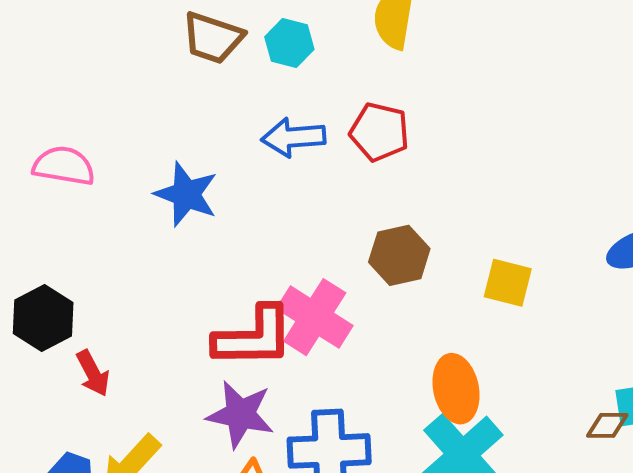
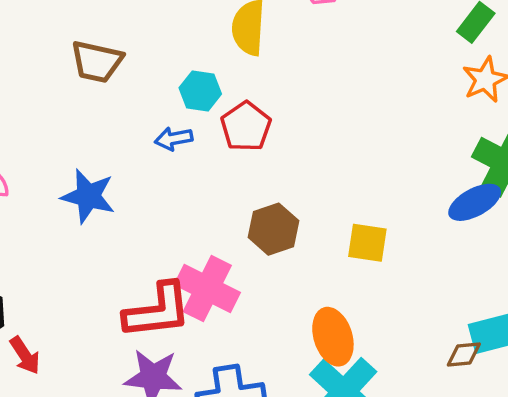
cyan hexagon: (289, 43) -> (200, 91), moved
red pentagon: (380, 132) -> (246, 127), turned 30
blue arrow: (293, 137) -> (174, 139), size x0.7

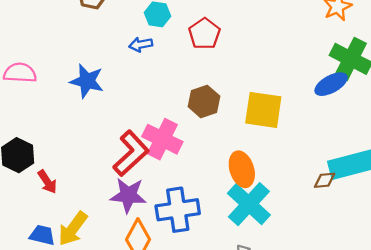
red pentagon: (246, 127) -> (204, 34), moved
yellow square: (367, 243) -> (263, 110), size x1.5
red L-shape: (157, 311) -> (131, 153), turned -36

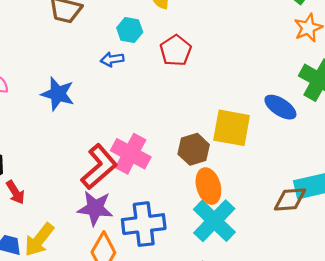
blue ellipse: (331, 84) -> (280, 107), moved, turned 60
brown hexagon: (204, 101) -> (194, 149), moved
brown diamond: (325, 180) -> (290, 199), size x1.5

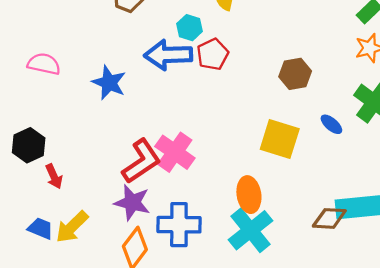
red pentagon: (176, 51) -> (213, 54), moved
blue arrow: (112, 59) -> (168, 55), size x2.0
blue ellipse: (280, 107) -> (331, 124), size x0.7
brown hexagon: (194, 149) -> (295, 74), moved

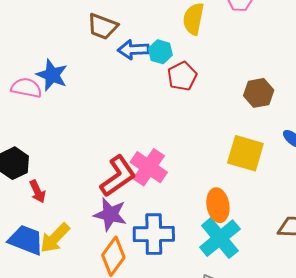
blue arrow: (168, 55) -> (133, 50), moved, size x0.7
blue star: (109, 83) -> (52, 75), moved
blue trapezoid: (41, 228) -> (26, 240), size x1.5

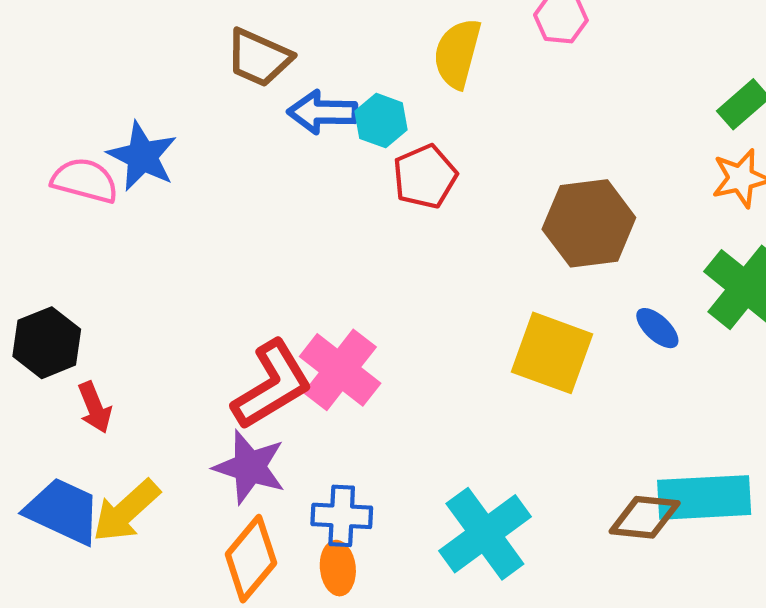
brown hexagon: (259, 93) -> (589, 223), size x1.4
orange ellipse: (218, 205) -> (338, 568), moved, size x0.7
blue cross: (154, 234) -> (342, 516), size x0.7

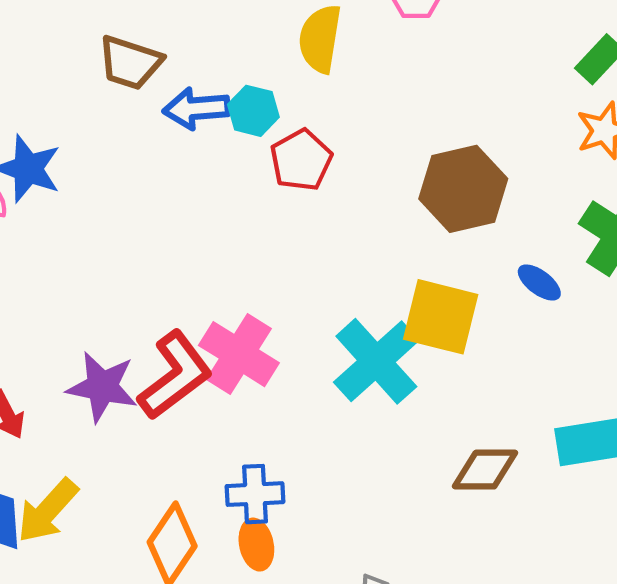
purple star: (250, 467) -> (102, 387), moved
brown diamond: (645, 517) -> (485, 470), moved
cyan cross: (485, 534) -> (376, 361), moved

